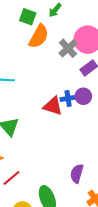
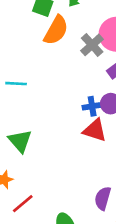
red triangle: (53, 106) -> (95, 130), moved

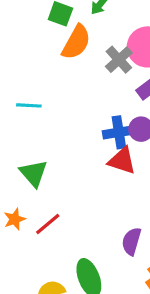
blue cross: (92, 106) -> (119, 132), size x1.4
red line: (23, 204) -> (48, 224), moved

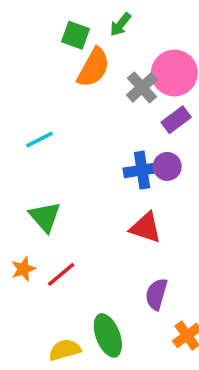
cyan line: (29, 105) -> (40, 139), turned -30
red triangle: (122, 161) -> (146, 228), moved

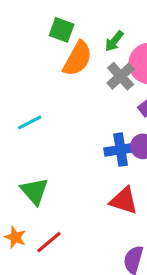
green arrow: (120, 24) -> (114, 41), moved
orange star: (23, 269) -> (15, 237), turned -30

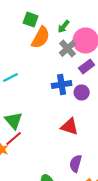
blue cross: (121, 150) -> (62, 84), moved
red line: (49, 242) -> (14, 138), moved

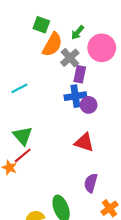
gray cross: (68, 48) -> (70, 58), moved
purple rectangle: (87, 66) -> (80, 74), moved, turned -42
purple circle: (82, 92) -> (89, 105), moved

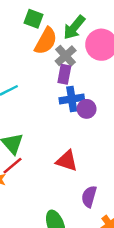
green arrow: (78, 32) -> (74, 27), size x1.5
purple rectangle: (80, 74) -> (64, 74), moved
red triangle: (84, 142) -> (67, 161), moved

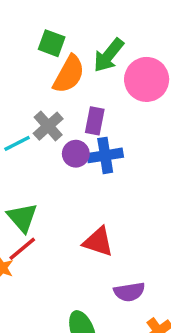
gray cross: (66, 56) -> (48, 126), moved
purple circle: (87, 109) -> (76, 154), moved
purple semicircle: (89, 197) -> (129, 292), turned -115

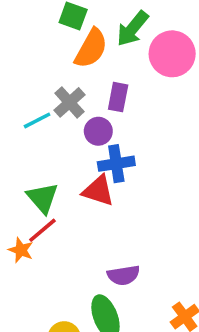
blue cross: (105, 155) -> (116, 164), moved
red triangle: (98, 242) -> (98, 191), moved
purple semicircle: (129, 292) -> (123, 275), moved

